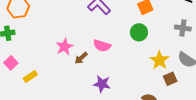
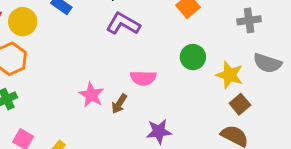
green circle: (139, 32) -> (193, 57), moved
brown square: (170, 79) -> (240, 104), moved

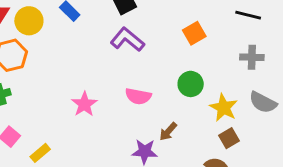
brown arrow: (119, 104) -> (168, 132), moved

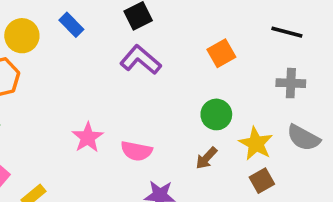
pink semicircle: (138, 96) -> (136, 151), moved
brown arrow: (168, 132) -> (206, 158), moved

